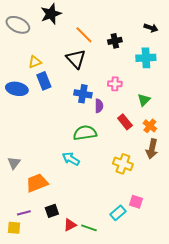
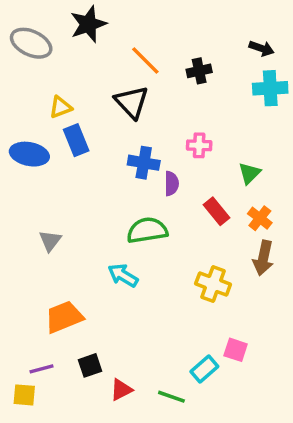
cyan cross: (146, 58) -> (270, 88), moved
gray triangle: (14, 163) -> (50, 241), moved
green line: (89, 228) -> (171, 397), moved

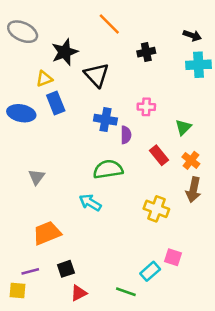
black star: (88, 24) -> (65, 52), moved
orange line: (145, 61) -> (109, 24), moved
red triangle: (121, 390) -> (79, 293), moved

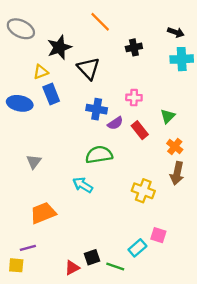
purple semicircle: (126, 135) -> (115, 123), turned 56
red rectangle: (159, 155) -> (140, 130), moved
black square: (66, 269) -> (92, 257), moved

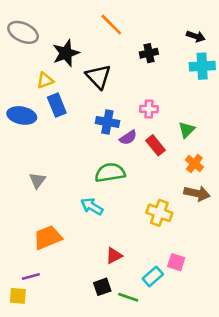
brown arrow: (177, 173) -> (197, 193), turned -90
red triangle: (72, 268) -> (114, 256), moved

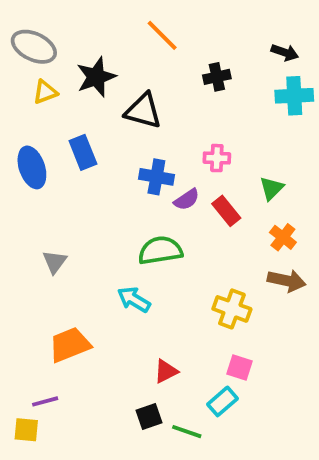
black triangle: (98, 77) -> (143, 111), turned -32
yellow triangle: (45, 80) -> (45, 92), moved
blue ellipse: (22, 115) -> (32, 167), turned 60
pink square: (176, 262) -> (240, 367), moved

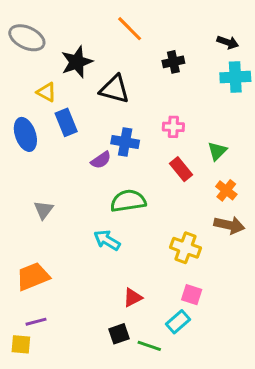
yellow triangle: (45, 92) -> (47, 92), moved, turned 50
purple semicircle: (187, 200) -> (101, 160), moved
orange trapezoid: (70, 345) -> (33, 276), moved

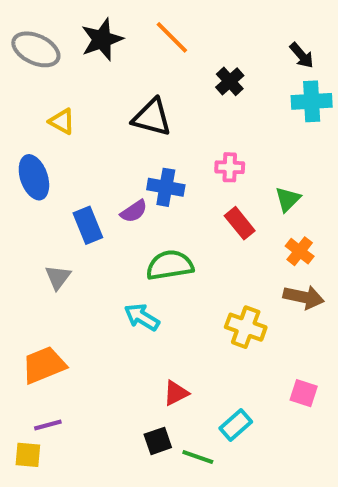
black arrow: (228, 42) -> (302, 55), turned 30
black star: (77, 62) -> (102, 39), moved
black cross: (173, 62) -> (230, 81), turned -30
blue rectangle: (66, 122) -> (88, 225), moved
pink square: (192, 295) -> (304, 393), moved

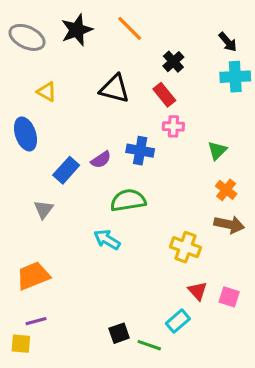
blue cross: (166, 187) -> (140, 151), moved
red rectangle: (240, 223) -> (164, 95), moved
blue rectangle: (88, 225) -> (66, 170), turned 64
red triangle: (176, 393) -> (198, 291), moved, turned -45

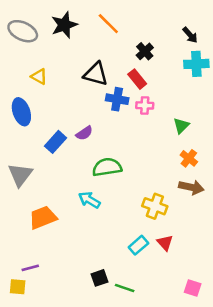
blue cross: (140, 151) -> (117, 99), moved
gray triangle: (44, 209) -> (20, 175), moved, size x1.5
orange trapezoid: (33, 276) -> (43, 218), moved
pink square: (229, 297) -> (193, 288), moved
cyan rectangle: (178, 321) -> (138, 245), moved

